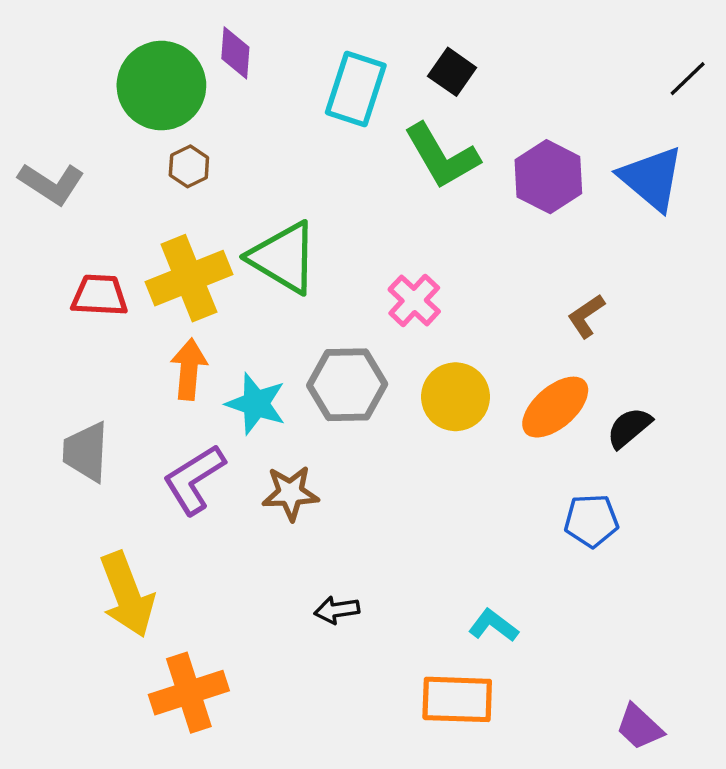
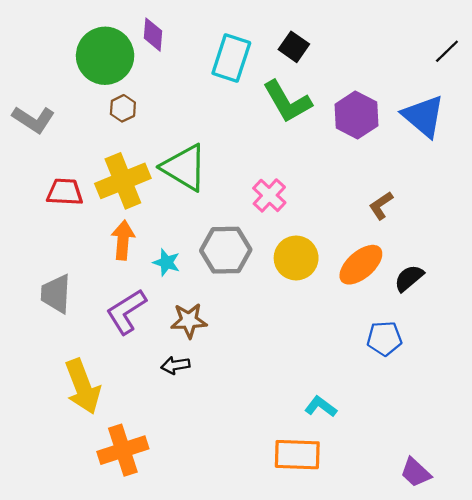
cyan star: (256, 404) -> (166, 262), size x0.7
black arrow: (337, 610) -> (175, 365), moved

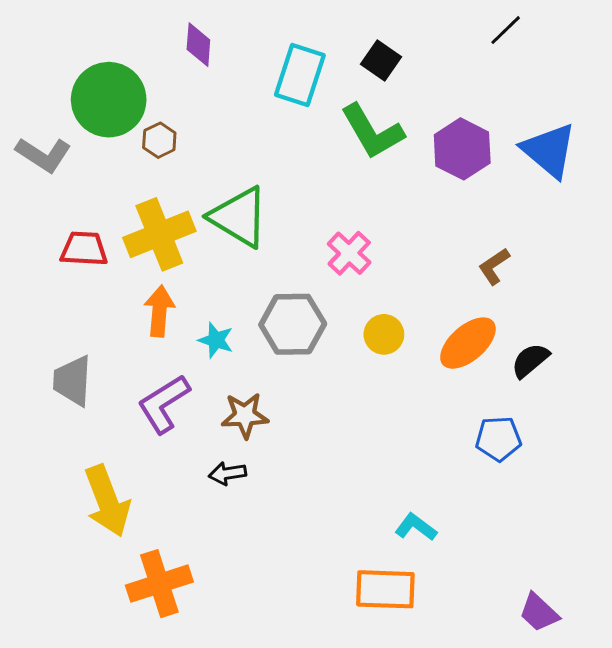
black line: (447, 51) -> (506, 30), moved
green circle: (105, 56) -> (109, 100), moved
yellow circle: (296, 258) -> (384, 334), size x0.7

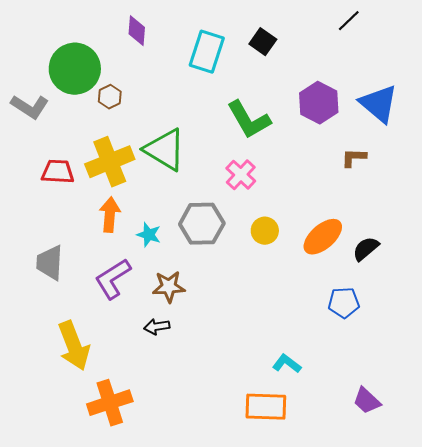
green L-shape: (372, 132) -> (249, 120), moved
brown L-shape: (494, 266) -> (354, 158), moved, turned 36
purple trapezoid: (539, 613) -> (367, 401), moved

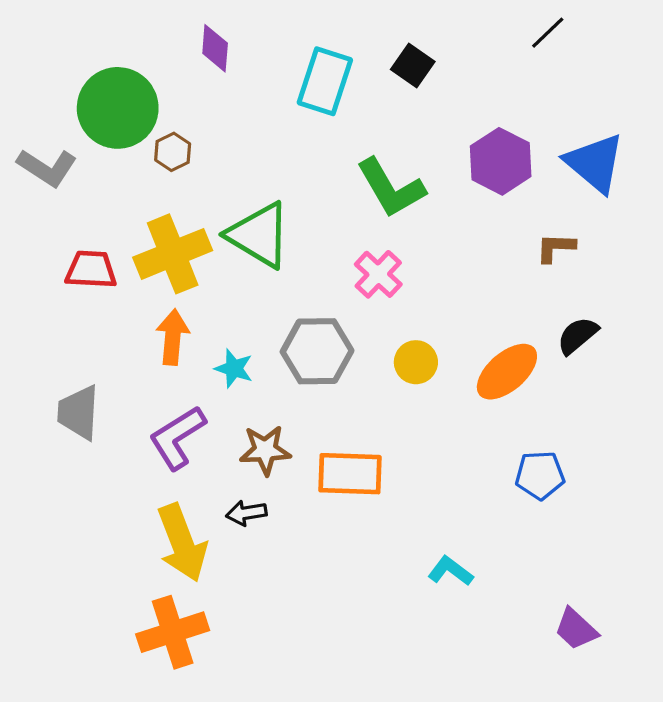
black semicircle: (366, 249) -> (578, 336), moved
yellow arrow: (74, 346) -> (182, 543), moved
orange rectangle: (266, 407) -> (350, 474), moved

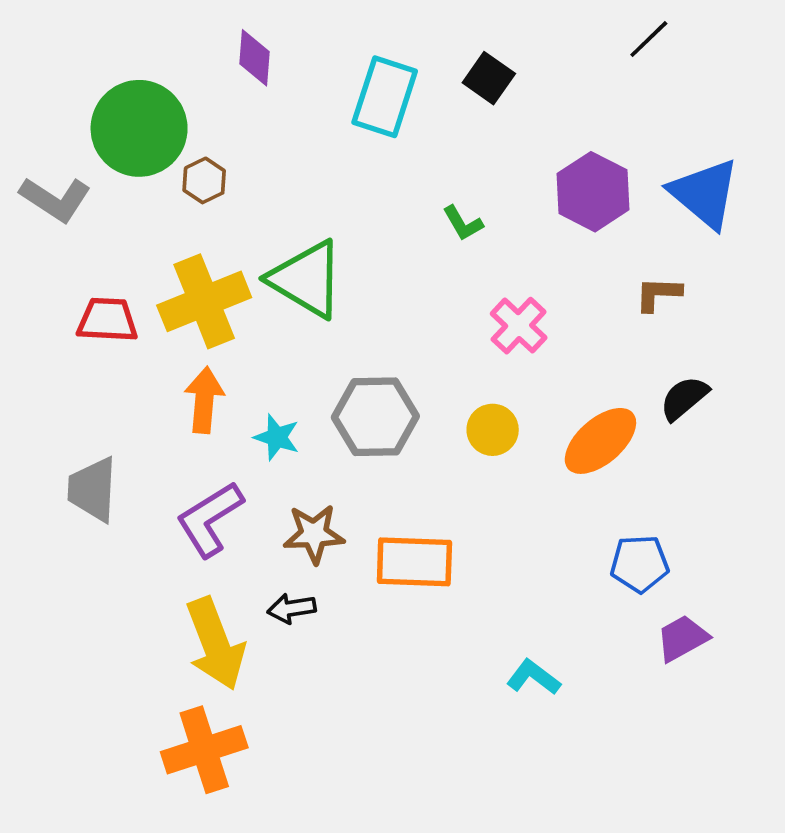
green L-shape: (391, 188) -> (463, 223), size x0.5
pink cross: (378, 274) -> (519, 326), moved
purple trapezoid: (576, 629) -> (682, 638), moved, turned 108

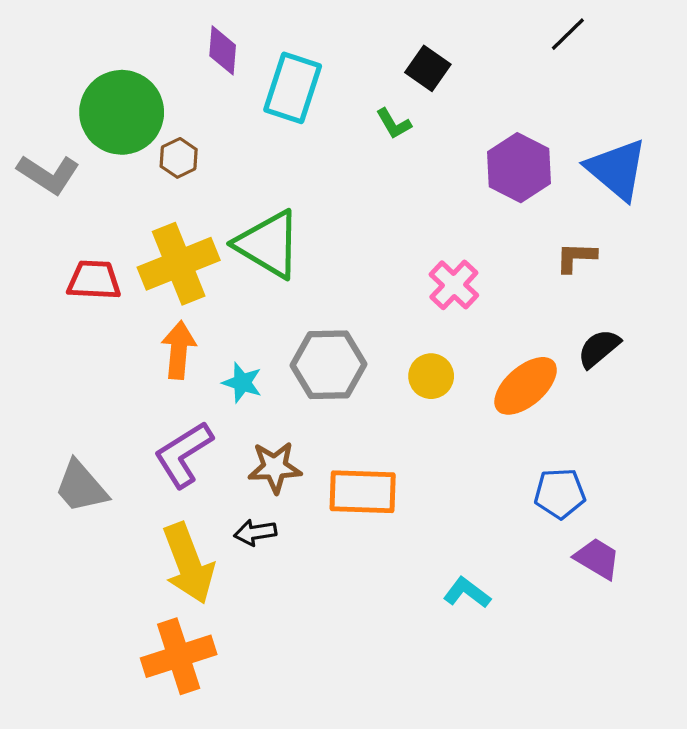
cyan rectangle: (385, 97) -> (293, 88), moved
green L-shape: (463, 223) -> (394, 124), moved
gray trapezoid: (93, 489) -> (81, 487), moved, turned -44
purple trapezoid: (682, 638) -> (597, 559), turned 60

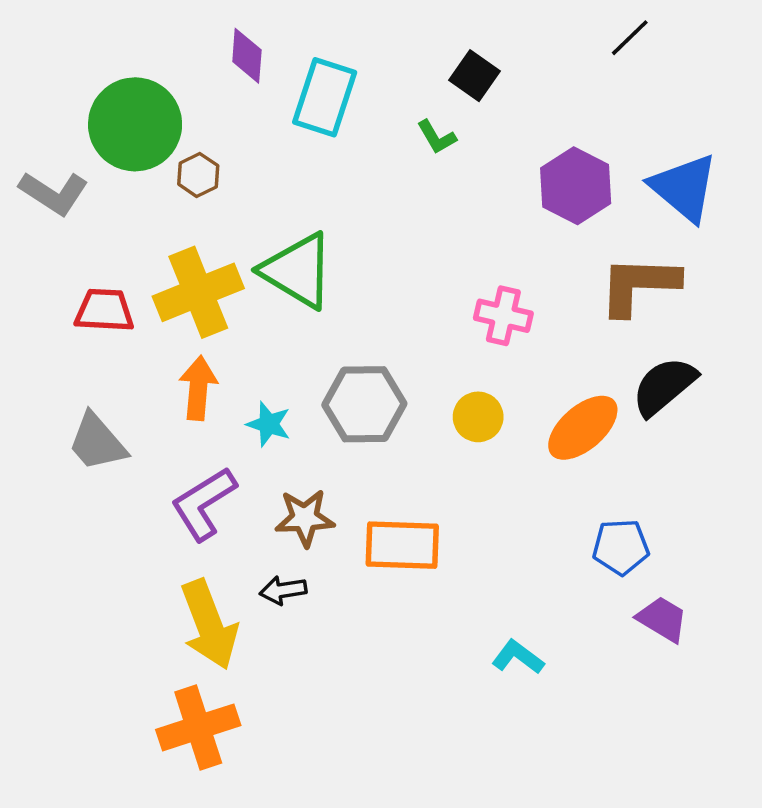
brown L-shape: (576, 257) -> (639, 285), size x1.8
pink cross: (454, 285) -> (503, 316), turned -30
black semicircle: (599, 348) -> (664, 386), size x1.4
gray trapezoid: (81, 487) -> (97, 442), moved

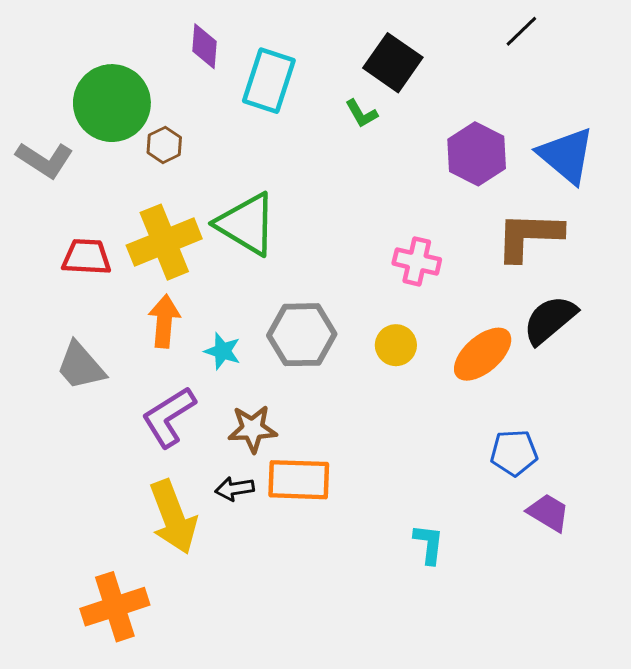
black square: (474, 76) -> (393, 63), size x1.4
orange rectangle: (402, 545) -> (299, 480), moved
cyan L-shape: (518, 657) -> (429, 544), turned 60
orange cross: (198, 727) -> (115, 607), moved

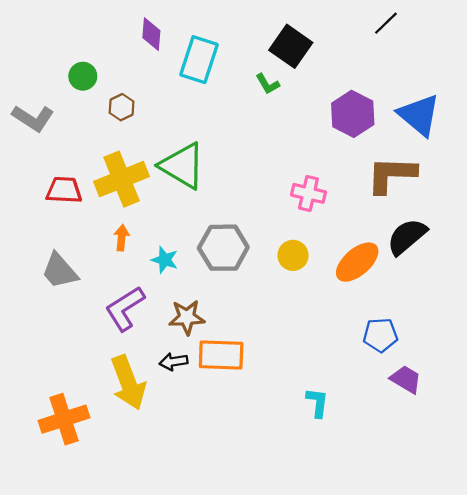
green circle: (112, 103) -> (83, 76), size x0.5
orange arrow: (164, 321) -> (122, 238), size x0.7
orange cross: (115, 607) -> (64, 419), moved

